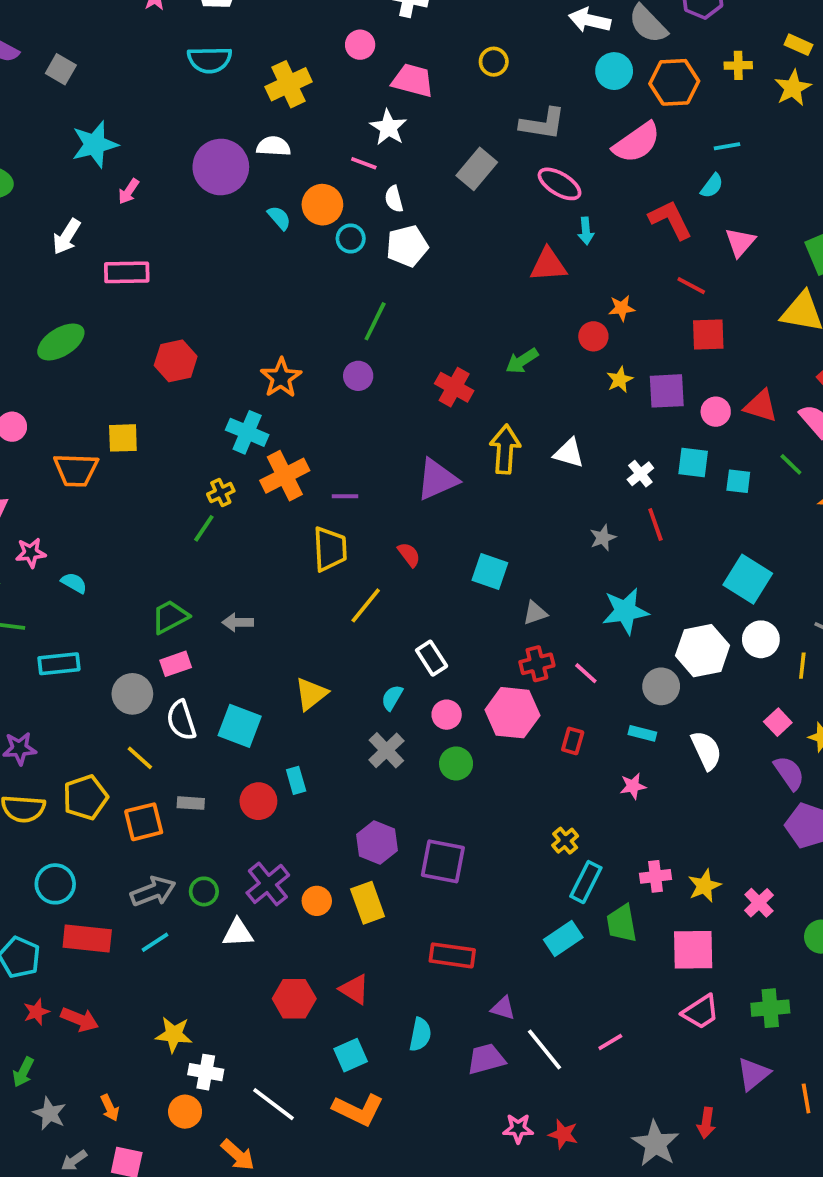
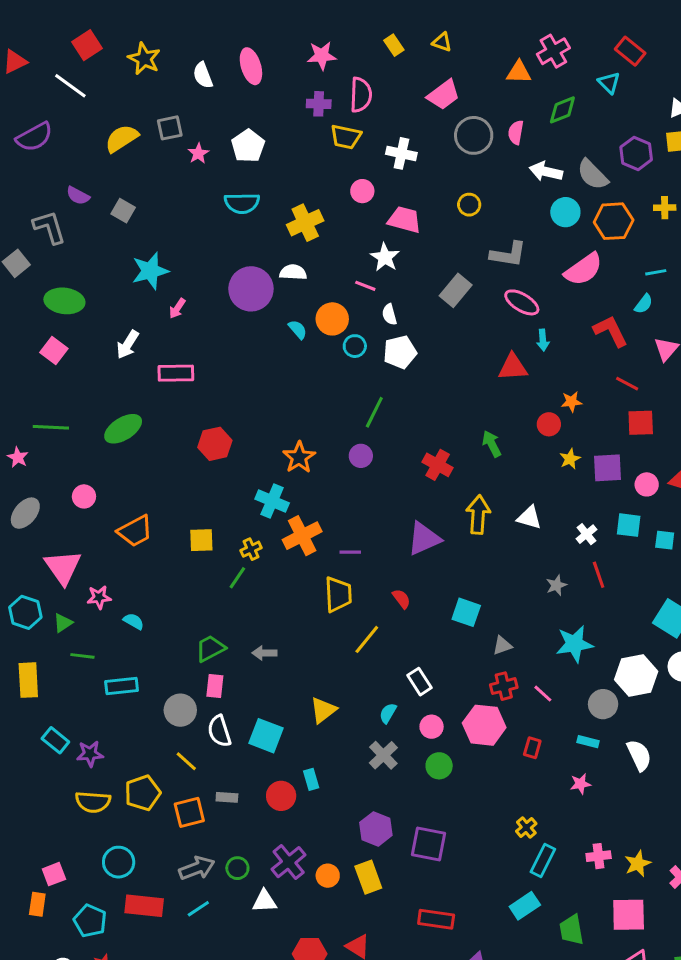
green arrow: (522, 361) -> (492, 444), turned 96
yellow square: (123, 438) -> (201, 540), moved
orange trapezoid: (76, 470) -> (135, 531), turned -30
pink rectangle: (176, 664) -> (215, 686), turned -65
green trapezoid: (622, 923) -> (571, 930), moved

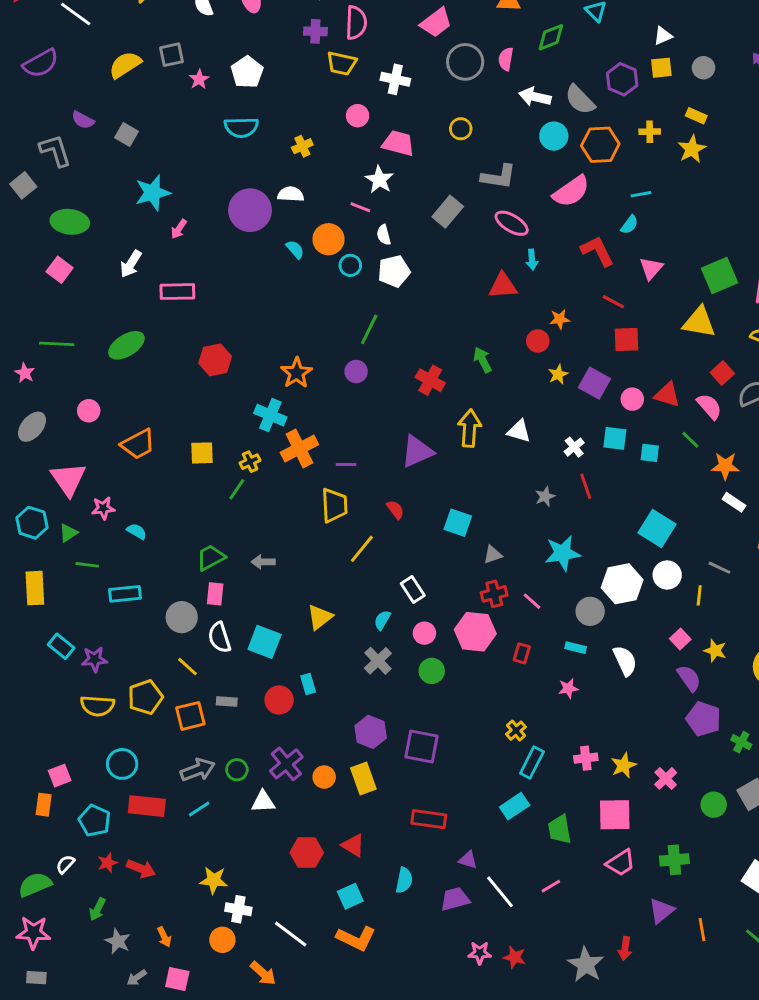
yellow cross: (305, 223) -> (302, 146), size x0.6
purple square: (608, 468) -> (594, 383), turned 32

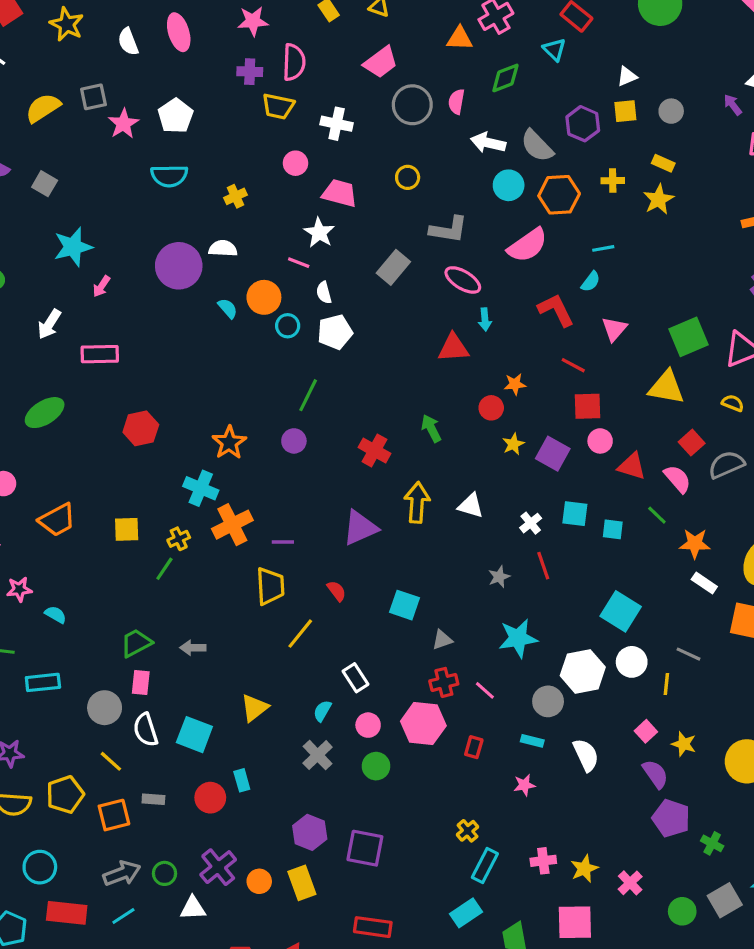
pink star: (199, 79) -> (123, 124), size x1.4
pink circle: (632, 399) -> (600, 441), moved

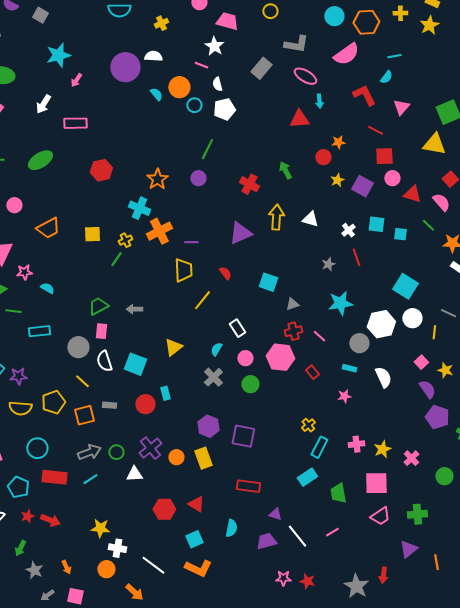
red rectangle: (474, 747) -> (312, 372), turned -56

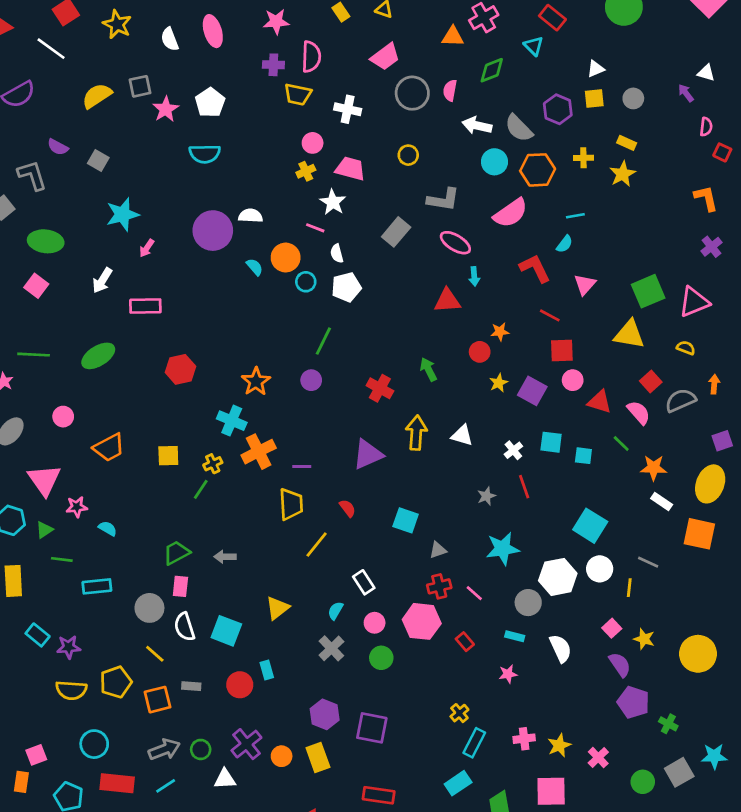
yellow cross: (161, 23) -> (306, 171), moved

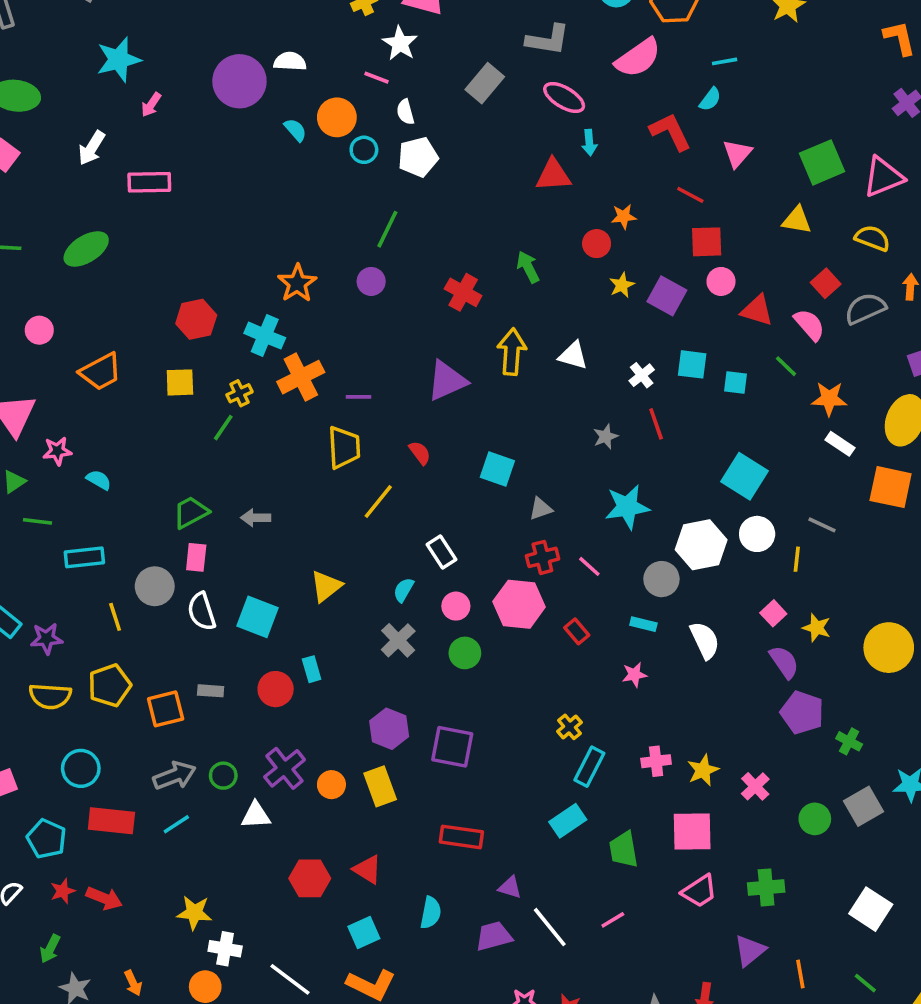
yellow triangle: (629, 334) -> (797, 220), size x0.7
yellow semicircle: (686, 348) -> (872, 238), size x1.4
red hexagon: (180, 369) -> (196, 319), moved
yellow line: (155, 654) -> (115, 617), moved, turned 30

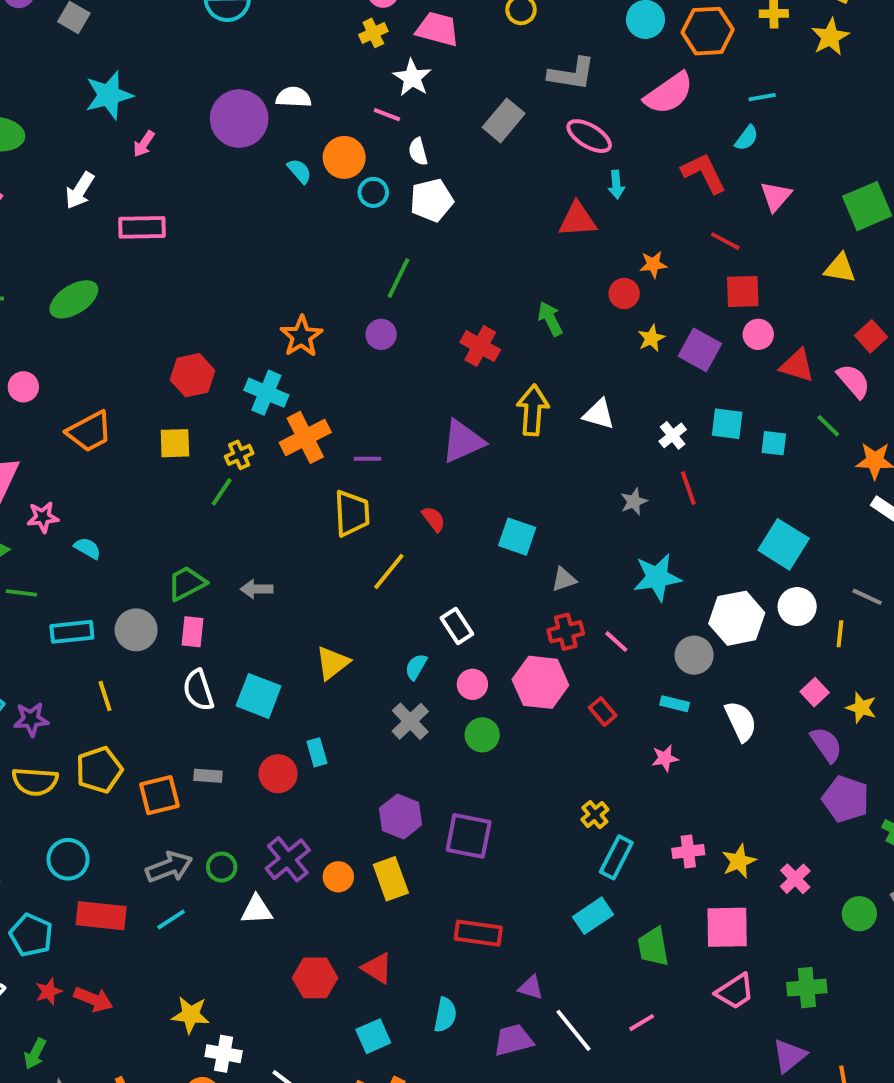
gray circle: (155, 586) -> (136, 630), moved

